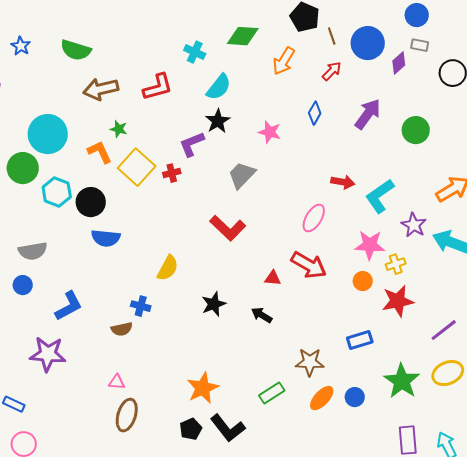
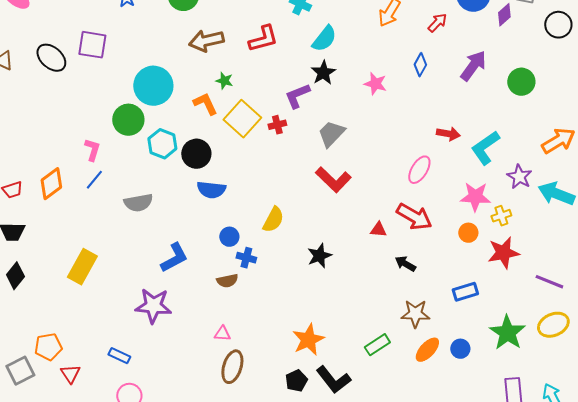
gray trapezoid: (242, 175) -> (331, 134), moved
blue circle: (23, 285) -> (229, 237), moved
black arrow: (262, 315) -> (405, 264), moved
purple line: (444, 330) -> (549, 282), turned 60

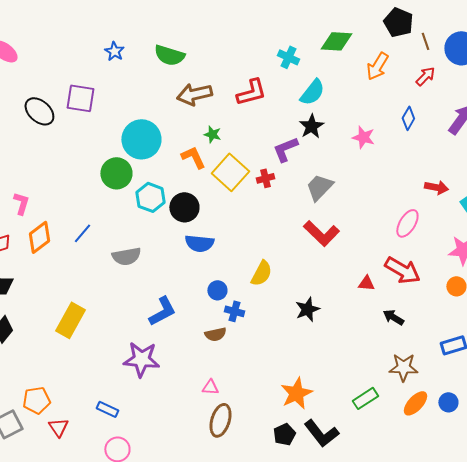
pink L-shape: (92, 150) -> (21, 203), moved

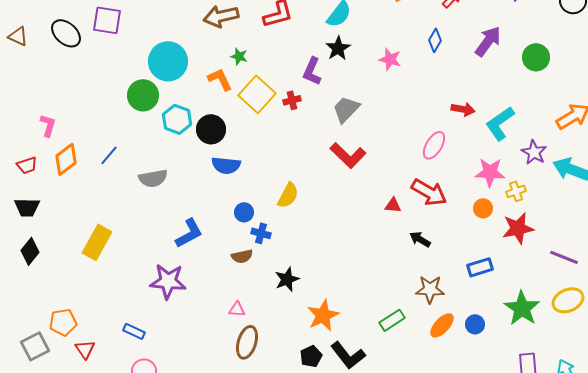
purple L-shape: (285, 149) -> (312, 71), turned -44
black star: (307, 309) -> (287, 279), moved

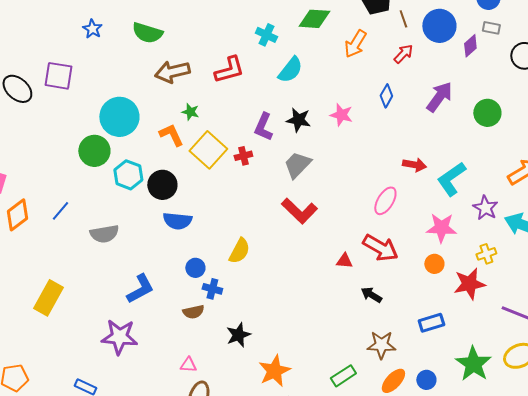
black star: (338, 48) -> (298, 120), moved, turned -30
yellow cross: (516, 191) -> (486, 254), moved

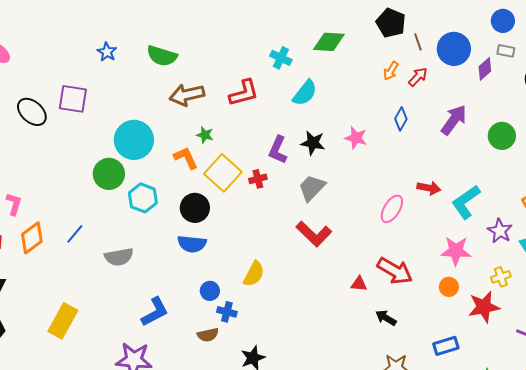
orange arrow: (355, 44) -> (391, 71), moved, size x0.7
black circle: (162, 185) -> (195, 208), moved
pink ellipse: (385, 201) -> (392, 209), moved

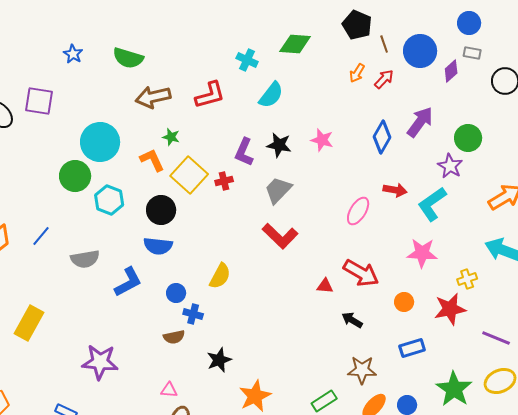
blue diamond: (401, 119) -> (382, 137), moved, size x1.4
purple star: (500, 231) -> (450, 166), moved
orange circle: (449, 287) -> (404, 302), moved
blue L-shape: (155, 312) -> (128, 282), moved

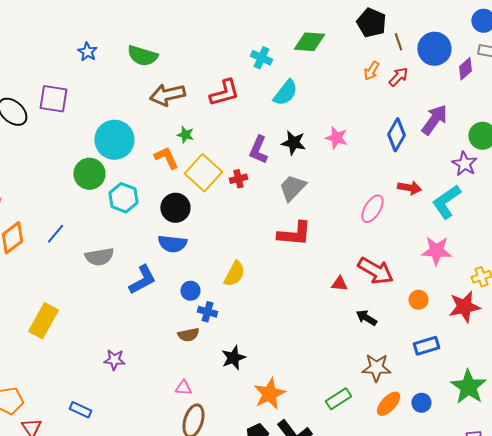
red L-shape: (280, 236) -> (294, 234), turned -39
purple star: (100, 362) -> (114, 360), size x0.6

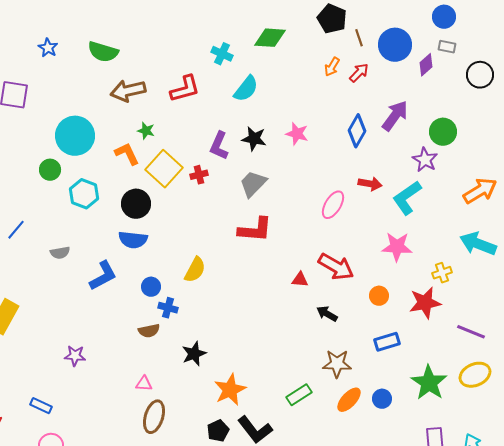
green circle: (89, 174) -> (50, 170), size x0.7
gray semicircle: (99, 257) -> (60, 253), size x0.7

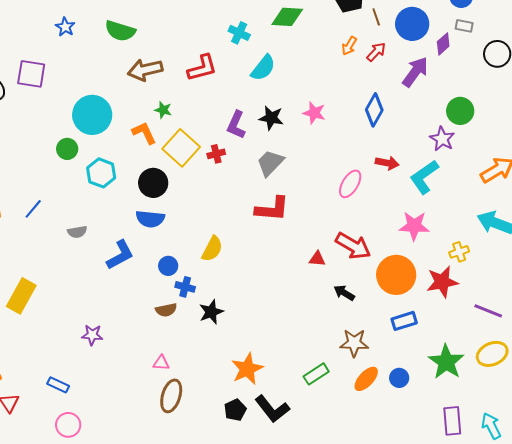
purple arrow: (395, 116) -> (415, 72), moved
orange circle: (379, 296) -> (396, 275), size x2.0
black star: (194, 354) -> (211, 312), moved

